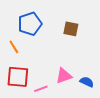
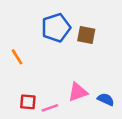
blue pentagon: (30, 24) -> (56, 28), moved
red square: (18, 77) -> (28, 102), moved, size x0.6

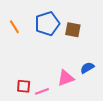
orange line: (17, 57) -> (14, 27), moved
blue semicircle: (106, 99) -> (87, 68), moved, turned -56

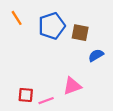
orange line: (14, 27) -> (17, 18), moved
blue semicircle: (87, 68) -> (96, 55), moved

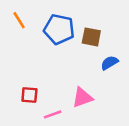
blue pentagon: (52, 26) -> (59, 29), turned 30
red square: (26, 95) -> (29, 95), moved

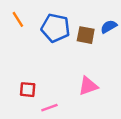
blue semicircle: (109, 63) -> (109, 27), moved
pink triangle: (82, 98) -> (88, 86), moved

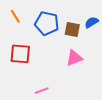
pink triangle: (88, 86) -> (74, 58), moved
red square: (28, 90) -> (20, 54), moved, size x1.5

